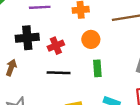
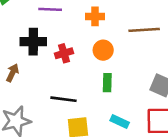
black line: (59, 73) -> (64, 99), moved

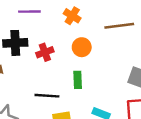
orange cross: (95, 16) -> (72, 16), turned 35
green rectangle: (107, 83) -> (78, 80), moved

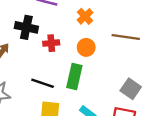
green rectangle: (78, 80) -> (74, 76), size x1.5

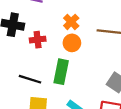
orange cross: (85, 16) -> (71, 22), moved

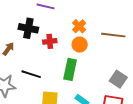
black line: (30, 79) -> (31, 74), moved

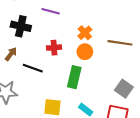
black cross: (28, 28) -> (21, 26), moved
black line: (31, 74) -> (33, 68), moved

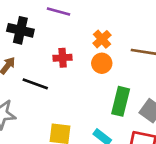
green rectangle: (74, 77) -> (121, 101), moved

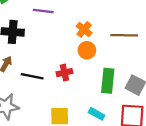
red cross: (63, 58) -> (64, 73), moved

